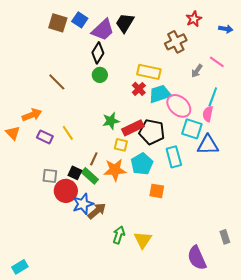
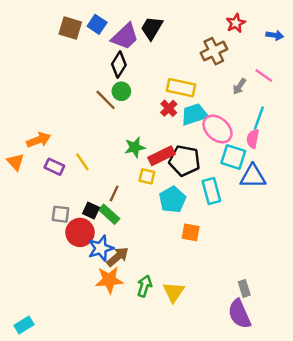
brown line: (57, 82) -> (106, 100), moved
orange star: (115, 170) -> (109, 280), moved
gray rectangle: (225, 237) -> (244, 288), moved

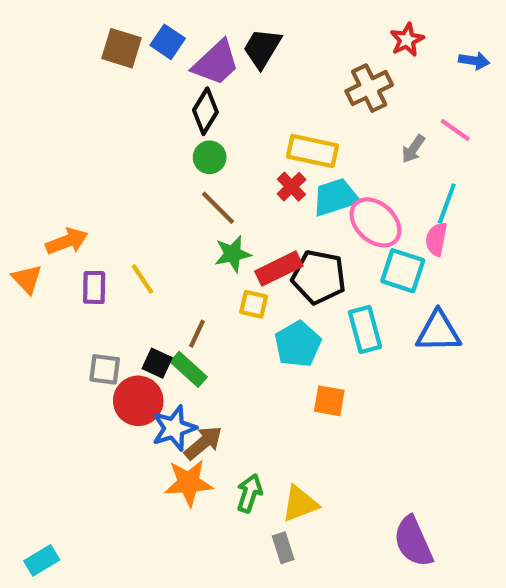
brown line: (106, 100) -> (218, 208), moved
purple rectangle: (54, 167) -> (94, 287), turned 66
blue triangle: (253, 176) -> (438, 332), moved
gray rectangle: (244, 288) -> (283, 548), moved
yellow triangle: (174, 292) -> (300, 504), turned 35

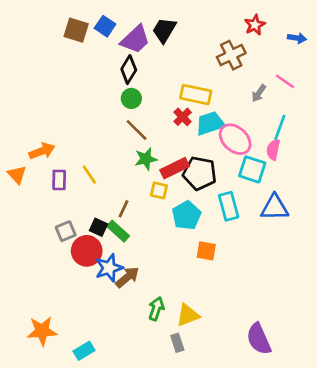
gray square: (105, 369) -> (66, 231), turned -30
orange star: (189, 483) -> (42, 331), moved
cyan rectangle: (42, 560) -> (84, 351), moved

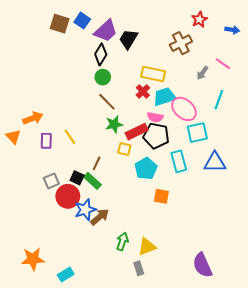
black trapezoid: (164, 30) -> (128, 39), moved
pink semicircle: (273, 150) -> (155, 117), moved, turned -91
cyan square: (252, 169) -> (197, 133), turned -30

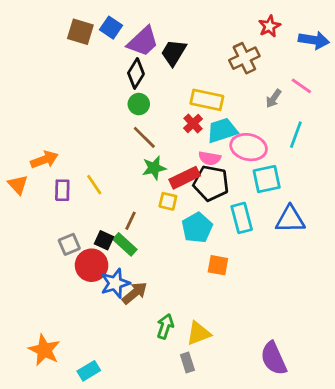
blue arrow: (232, 30) -> (314, 40), size x1.5
pink ellipse: (184, 109) -> (249, 147), turned -30
orange star: (33, 259) -> (44, 350), turned 30

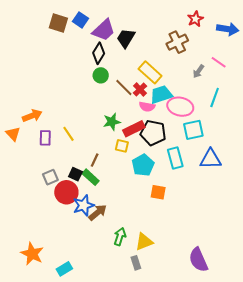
yellow rectangle: (207, 100) -> (150, 72), turned 30
brown line: (144, 137) -> (124, 87), moved
pink semicircle: (210, 158) -> (147, 107), moved

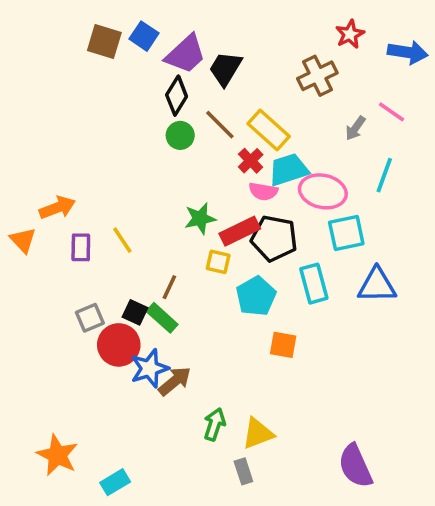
brown line: (124, 87) -> (220, 125), moved

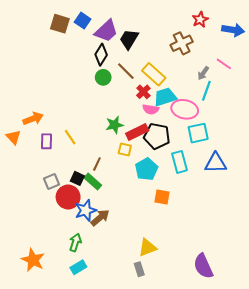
cyan line: (384, 175) -> (206, 91), moved
green arrow: (214, 424) -> (75, 242), moved
cyan rectangle: (115, 482) -> (78, 267), moved

